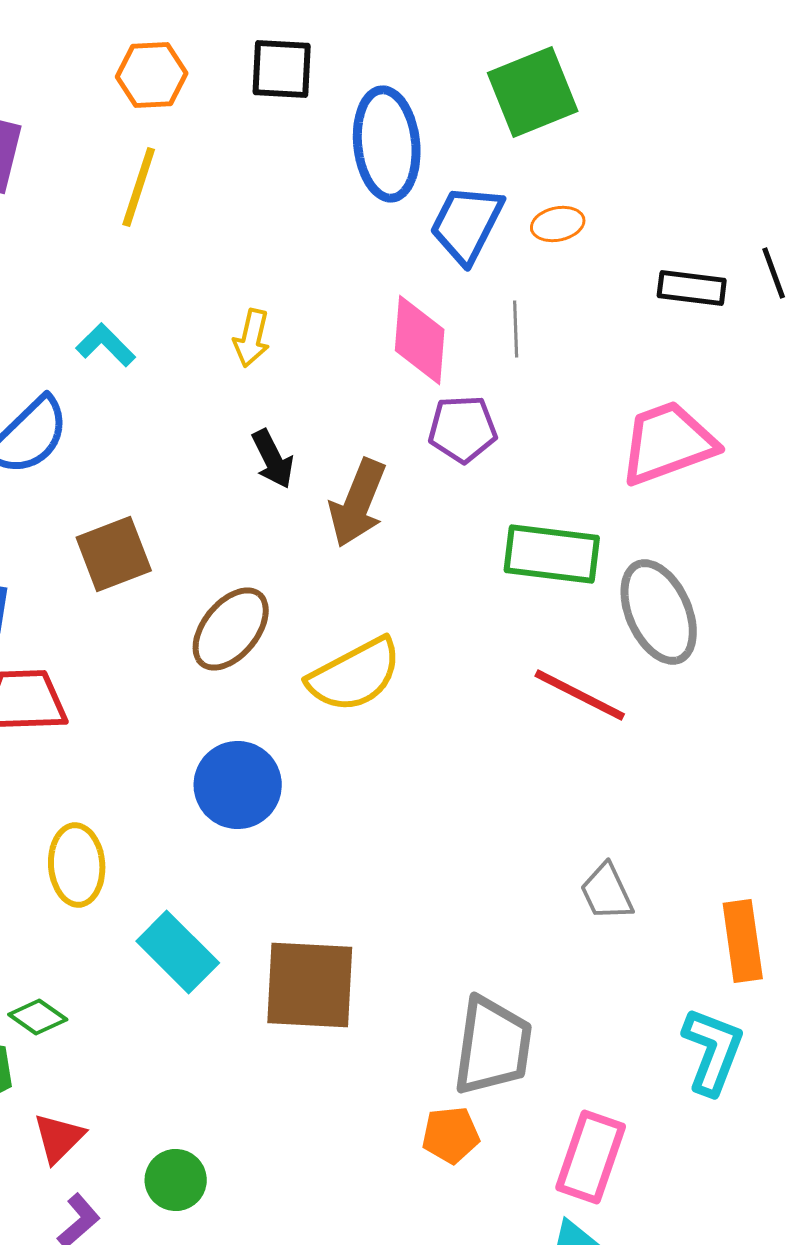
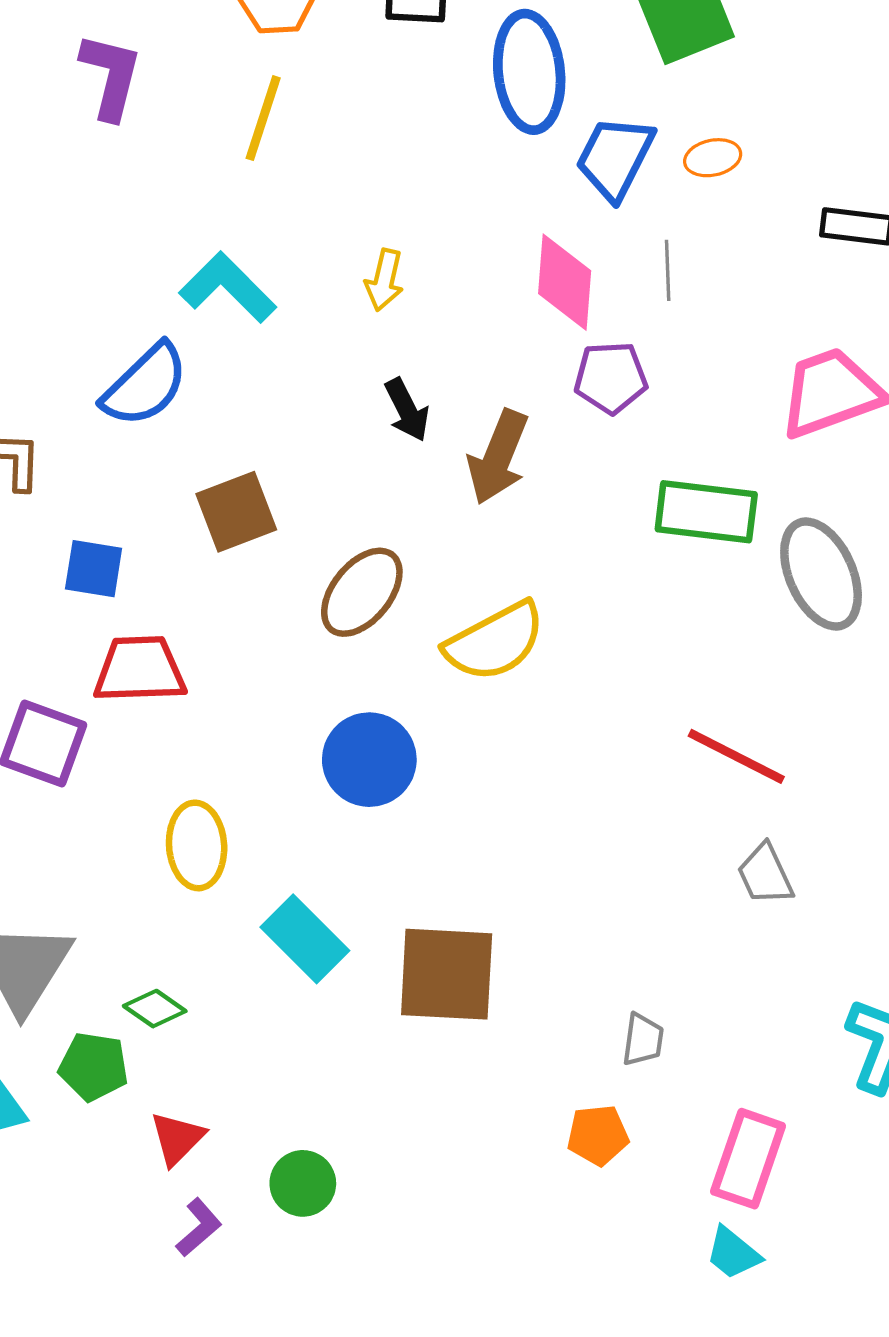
cyan L-shape: (106, 345) -> (228, 288), size x1.5
red line: (580, 695) -> (736, 756), moved
gray trapezoid: (493, 1046) -> (643, 1040), size x0.5

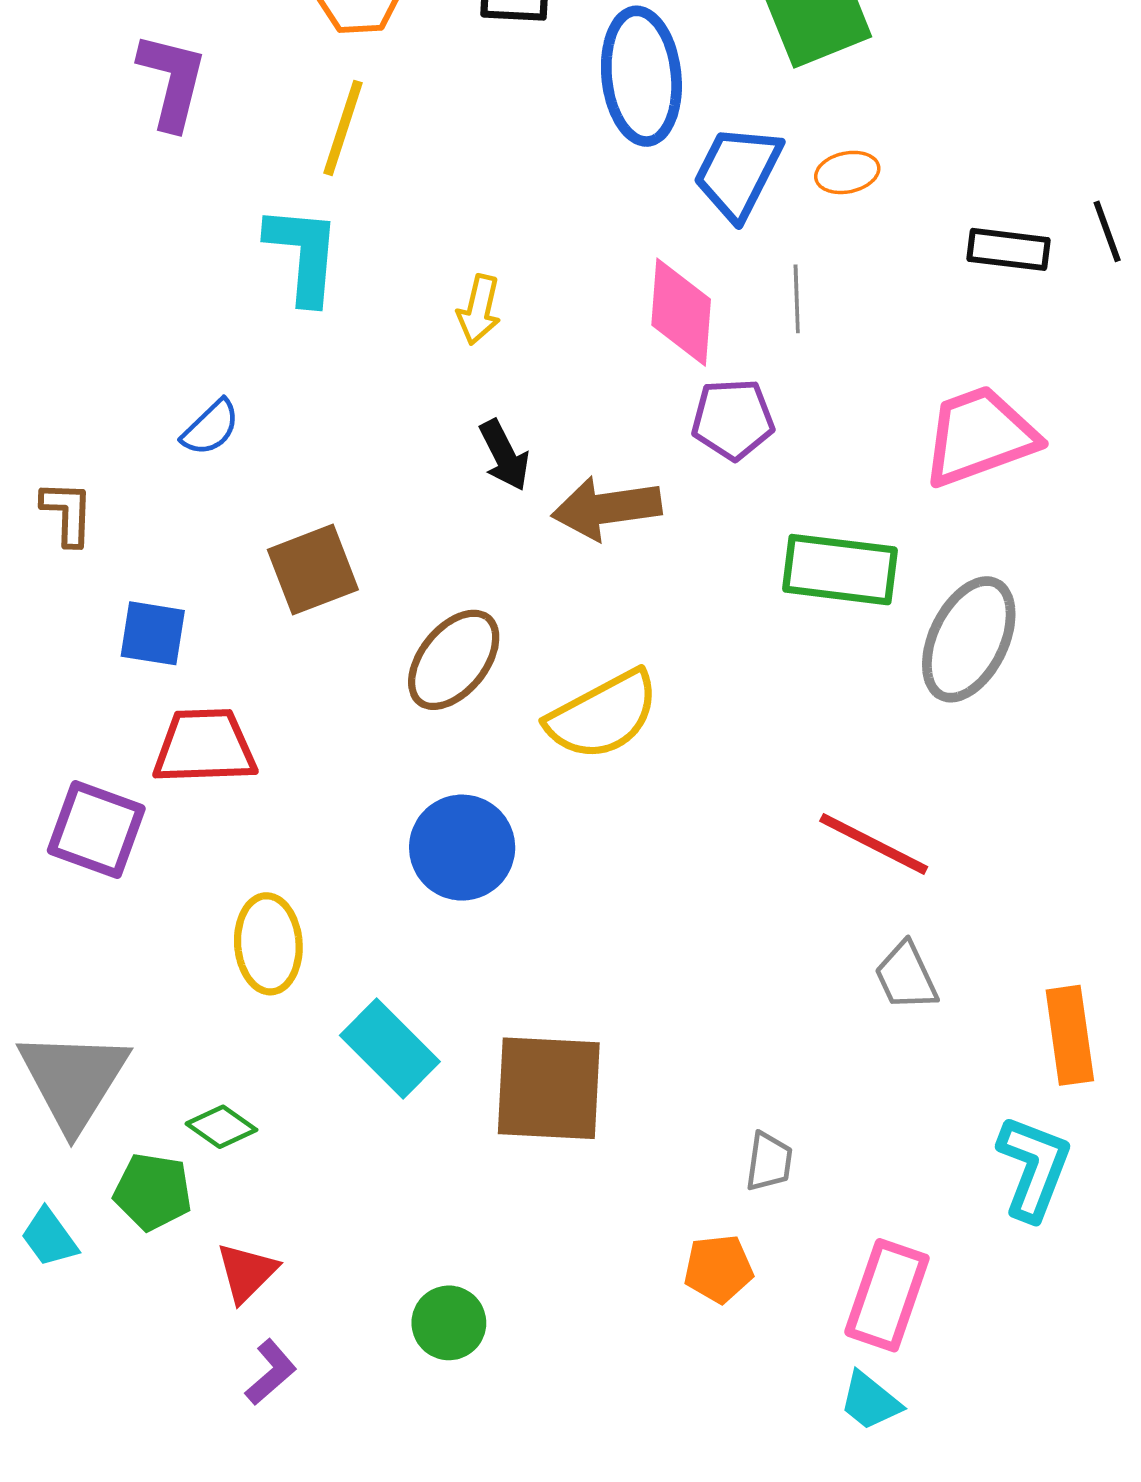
cyan L-shape: (228, 288) -> (303, 254), moved, turned 50
blue semicircle: (145, 385) -> (211, 428), size x0.6
brown arrow: (498, 457) -> (607, 508), turned 60
gray ellipse: (821, 574) -> (969, 639), turned 50
green circle: (303, 1183) -> (449, 1323), moved

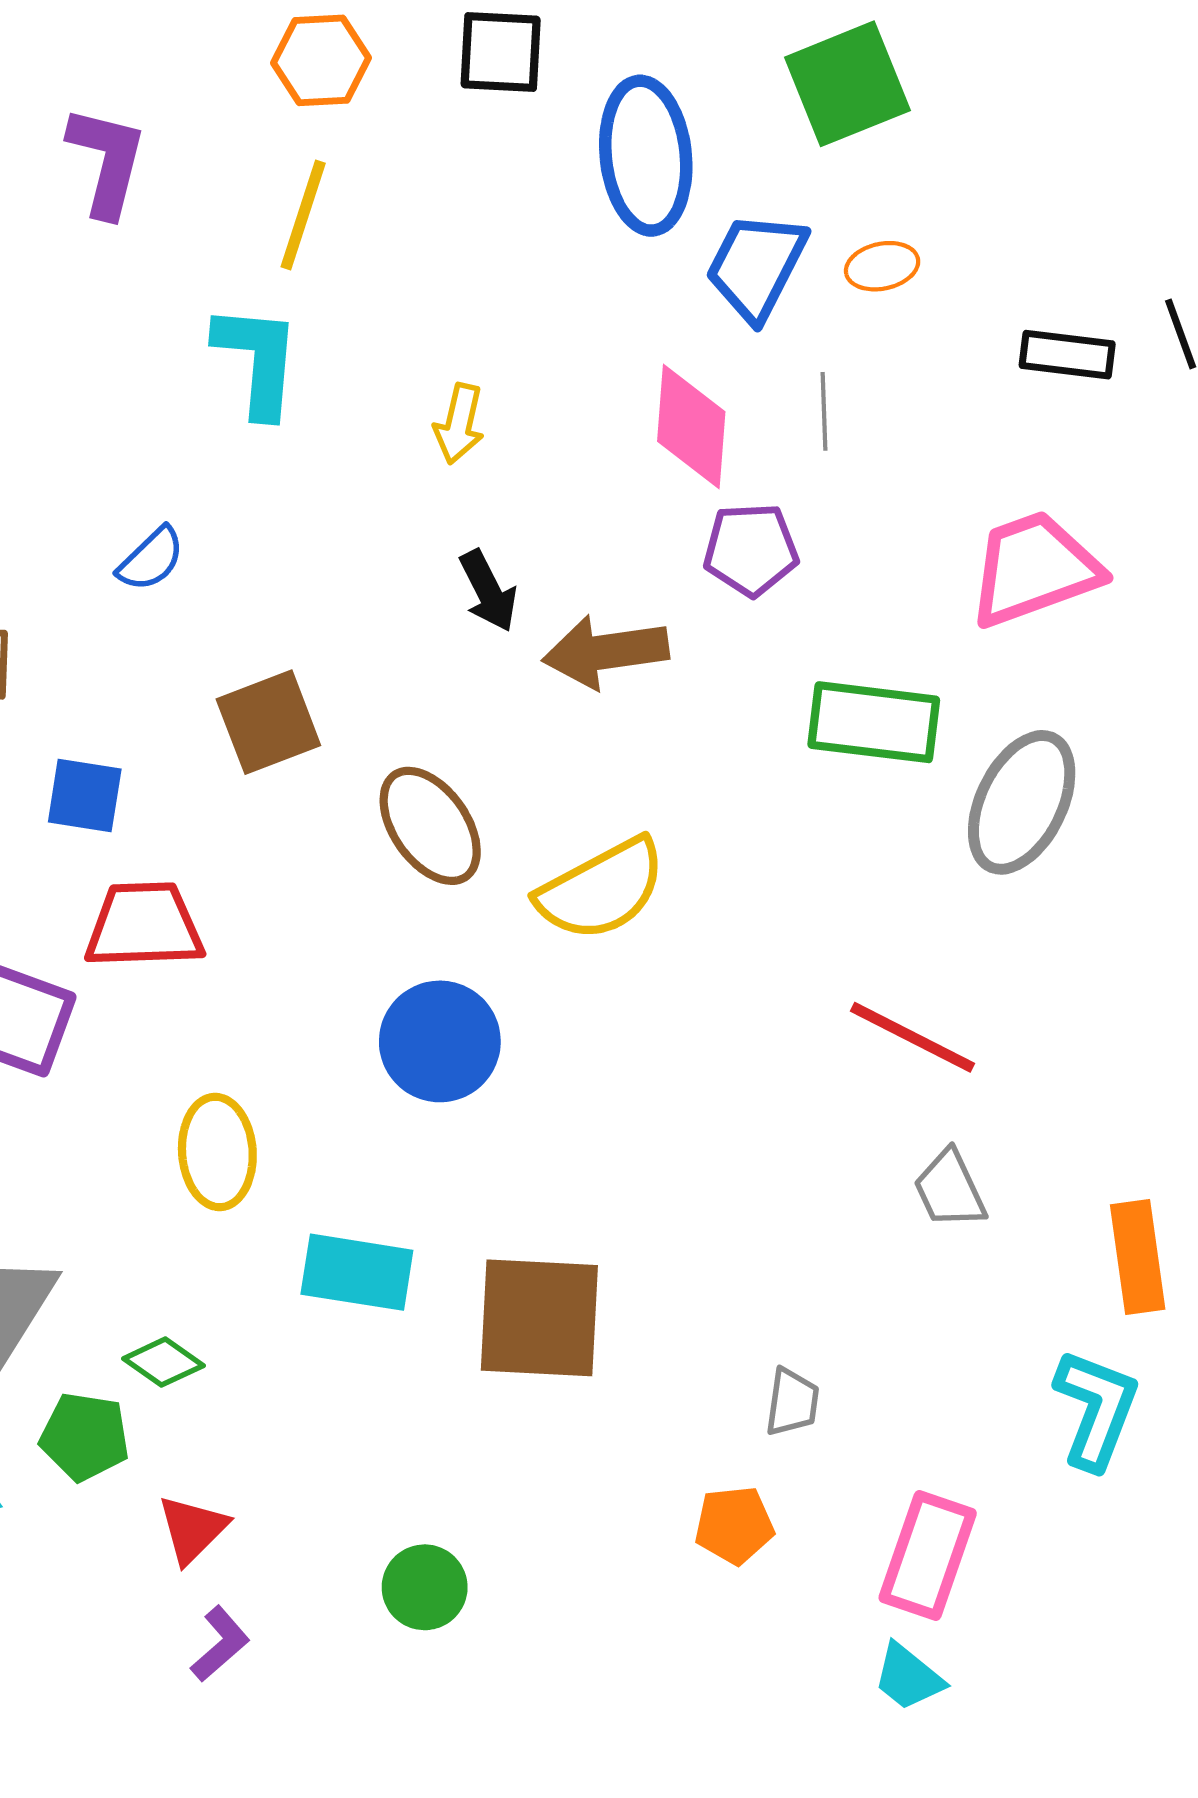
brown ellipse: (454, 660) -> (430, 826), turned -74
cyan rectangle: (390, 1049) -> (357, 1272), turned -36

